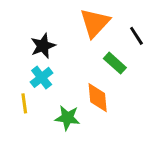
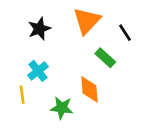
black star: (43, 46) -> (39, 29), moved

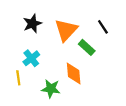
orange triangle: (87, 21) -> (66, 30), moved

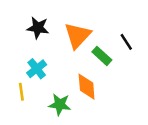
black star: (32, 24) -> (38, 28), turned 30
black line: (103, 27) -> (126, 42), moved

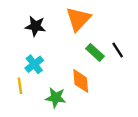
orange triangle: (78, 35) -> (78, 19), moved
black line: (126, 42) -> (118, 50), moved

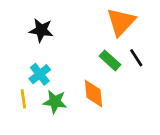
orange triangle: (78, 19) -> (121, 22), moved
green star: (56, 98) -> (55, 102), moved

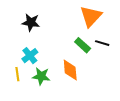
black line: (136, 58) -> (102, 43), turned -40

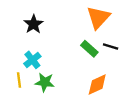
black star: (31, 22) -> (34, 24), turned 30
orange diamond: (70, 70) -> (97, 85), moved, turned 70

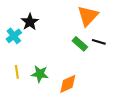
cyan cross: (32, 60) -> (14, 36), moved
orange diamond: (97, 85) -> (68, 84), moved

